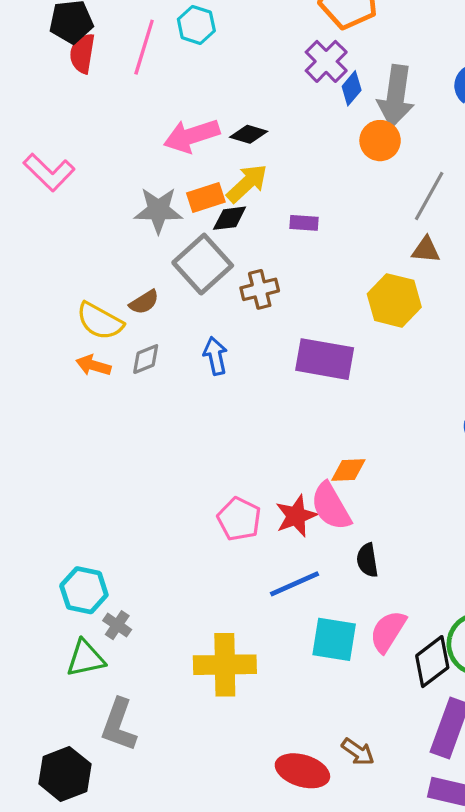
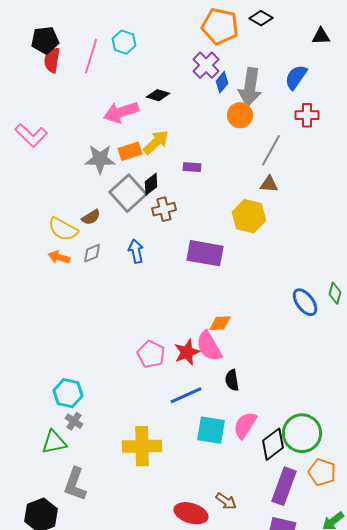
black diamond: (249, 134) -> (158, 95), moved
black diamond: (230, 218) -> (151, 184), moved, turned -30
cyan hexagon: (84, 590) -> (68, 393), moved

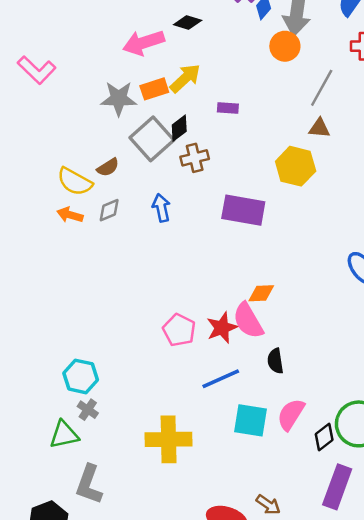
black diamond: (273, 444) -> (324, 437), size x0.7

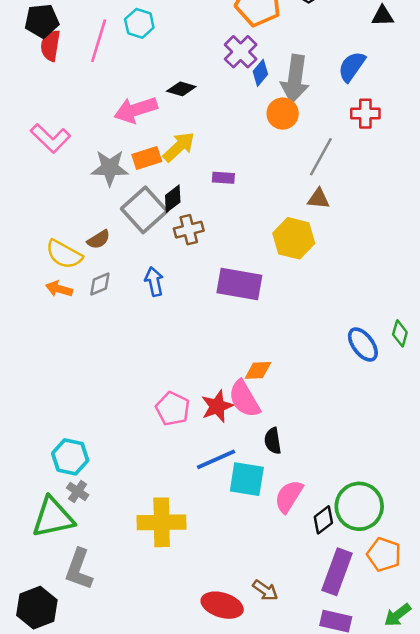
pink L-shape: (37, 70) -> (50, 138), moved
cyan square: (250, 420) -> (247, 479), moved
green triangle: (64, 435) -> (53, 517), size x1.4

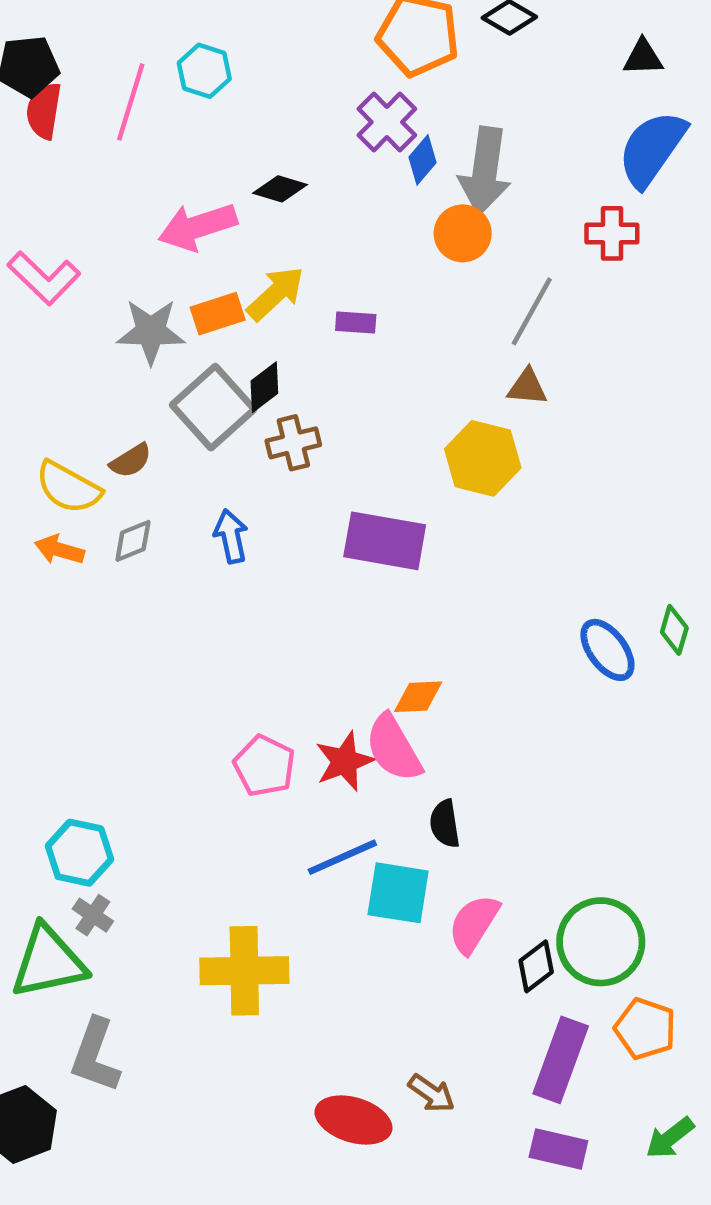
blue semicircle: (352, 67) -> (652, 149), moved, size x1.4
purple rectangle: (223, 178) -> (356, 323), moved

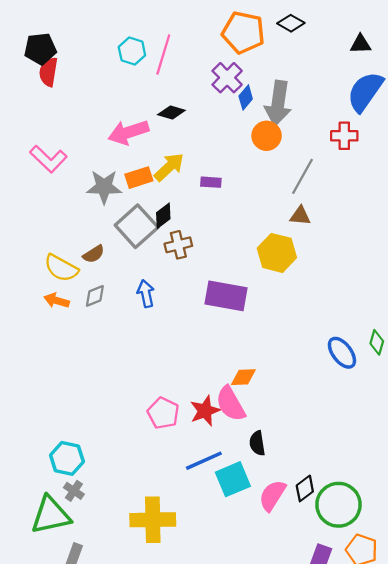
pink line: (131, 102) -> (163, 55), moved
cyan square: (398, 893) -> (233, 479), turned -32
black diamond: (536, 966) -> (305, 488), moved

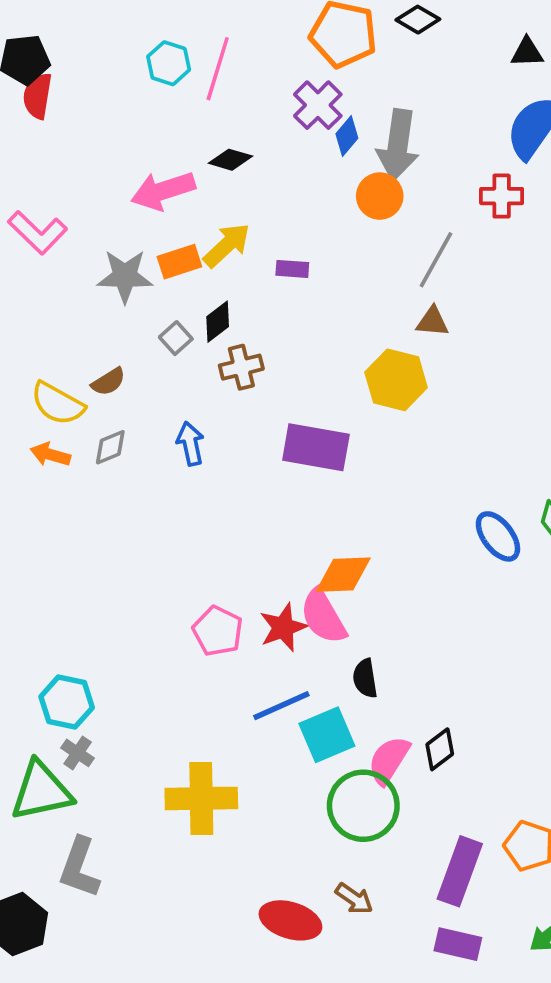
gray square: (137, 226) -> (176, 338), size x0.5
orange diamond: (243, 377) -> (343, 575), size x1.4
green circle: (338, 505) -> (363, 806), moved

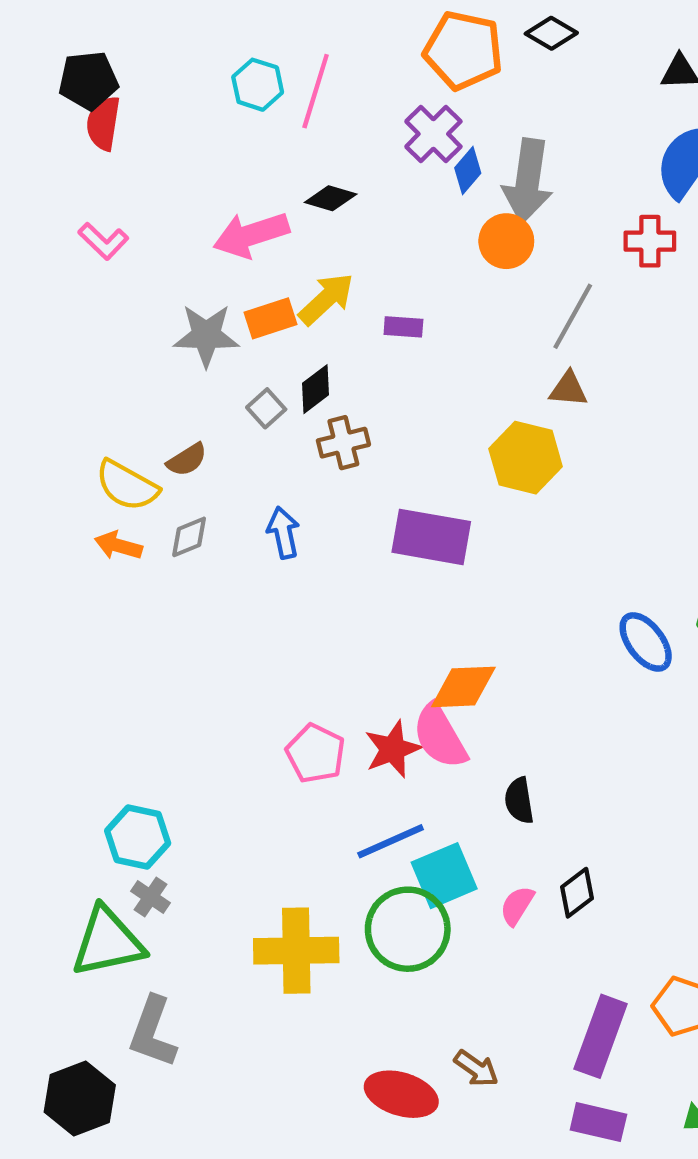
pink L-shape: (38, 232) -> (103, 241), moved, size x0.7
black semicircle: (365, 678) -> (519, 801), moved
pink semicircle: (389, 760) -> (517, 906), size x0.7
green circle: (363, 806) -> (408, 929), moved

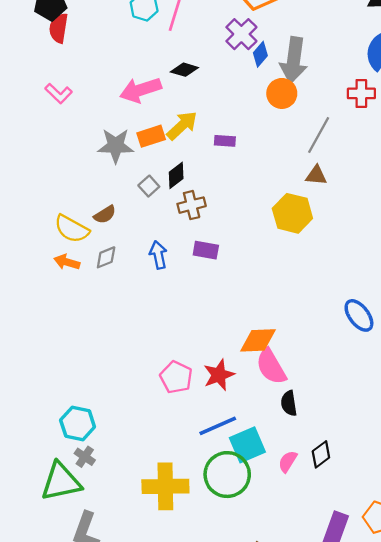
purple rectangle: (431, 537) -> (206, 250), moved, size x0.6
pink semicircle: (440, 736) -> (271, 367), moved

